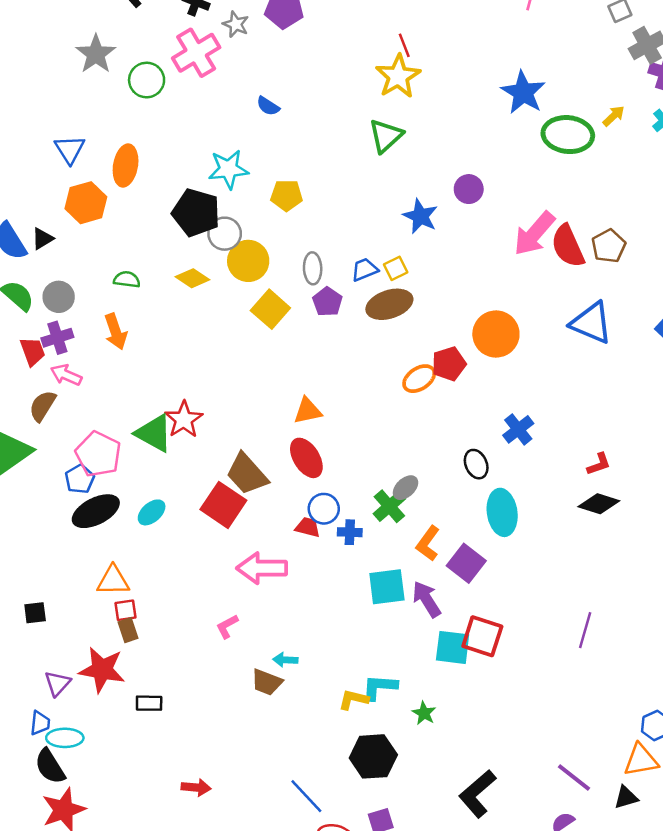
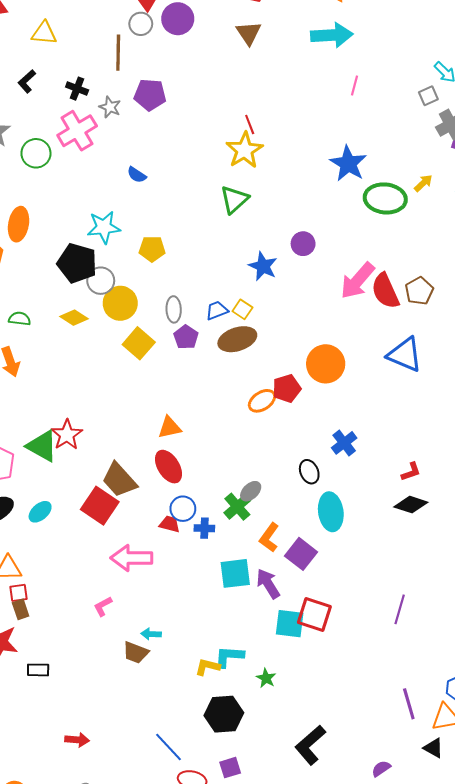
yellow square: (396, 268) -> (242, 309), turned -30
purple line: (574, 778) -> (409, 704), moved, turned 36
black triangle: (626, 797) -> (434, 748), turned 45

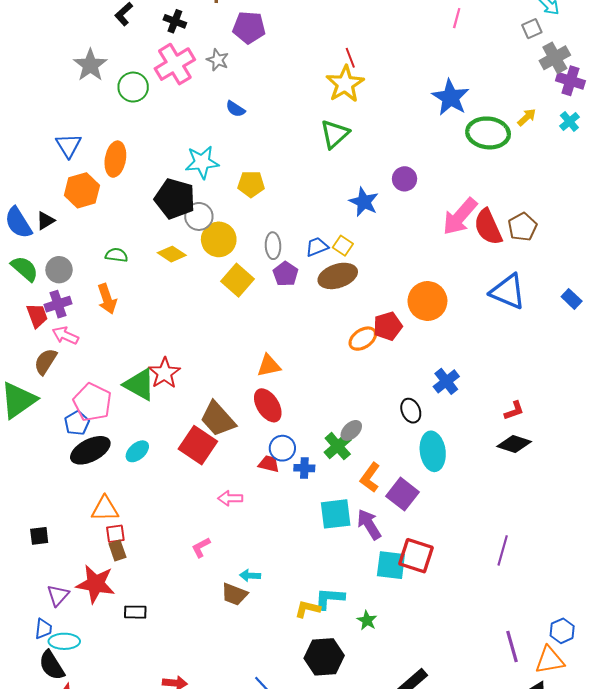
gray star: (110, 107) -> (218, 60), moved
pink arrow: (132, 558) -> (230, 498), size x0.6

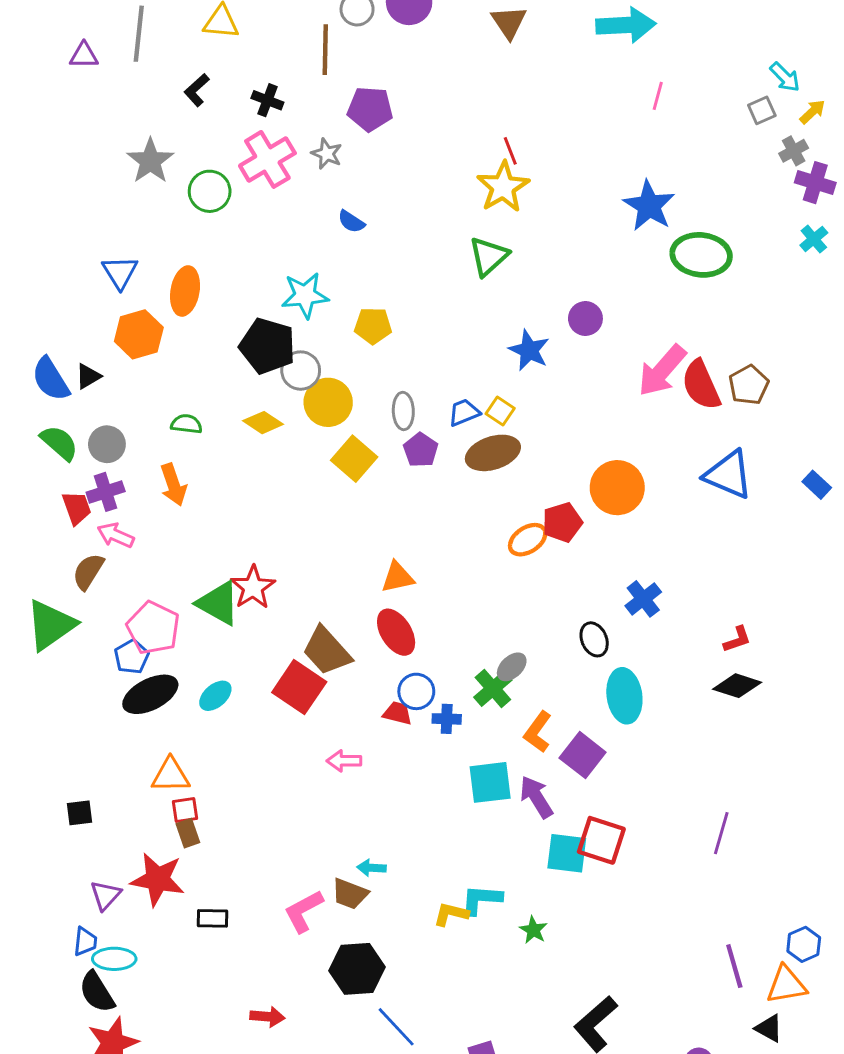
gray cross: (555, 58) -> (794, 151), size x0.7
yellow arrow: (527, 117) -> (812, 112), moved
pink L-shape: (201, 547) -> (304, 911), moved, size x1.5
black hexagon: (324, 657) -> (357, 969), moved

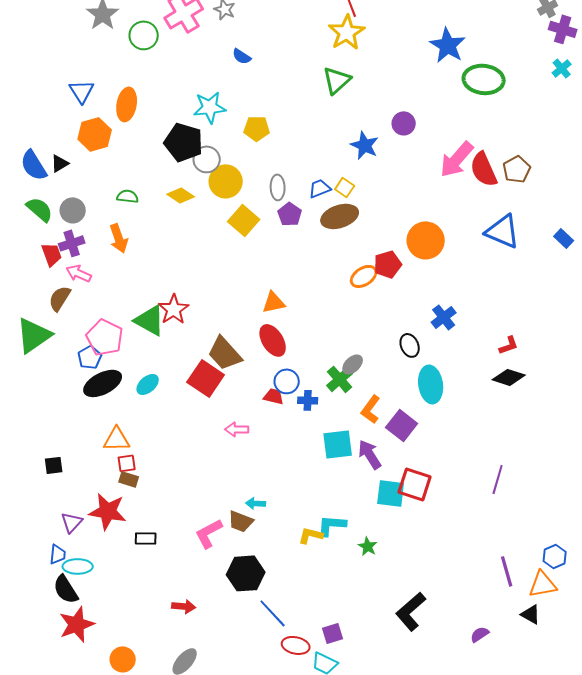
brown rectangle: (188, 833) -> (129, 479), turned -54

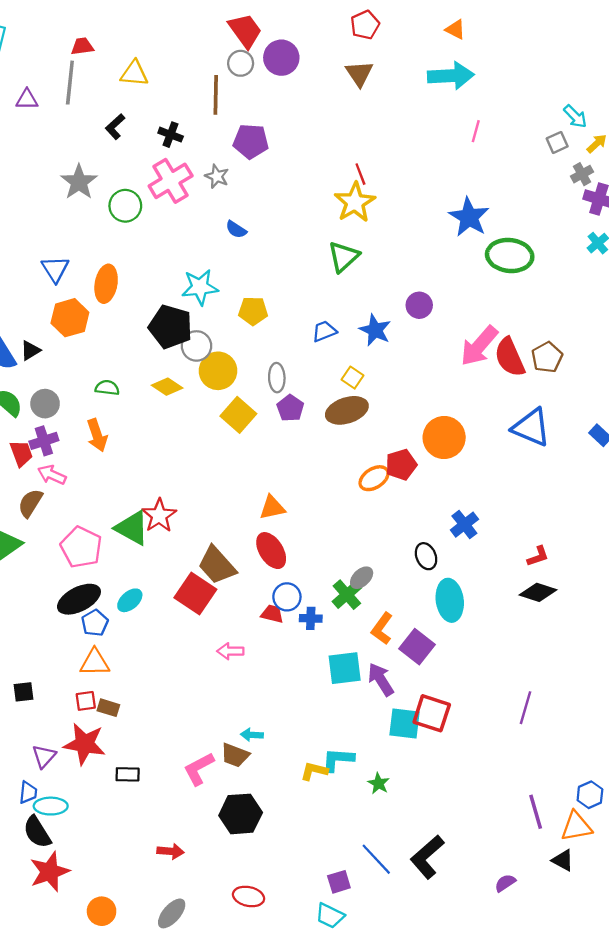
blue trapezoid: (320, 188) -> (324, 331), moved
blue pentagon: (90, 357) -> (95, 623), moved
red square: (127, 463) -> (86, 701), moved
blue line: (273, 613) -> (376, 859), moved
red ellipse: (296, 645) -> (249, 896), moved

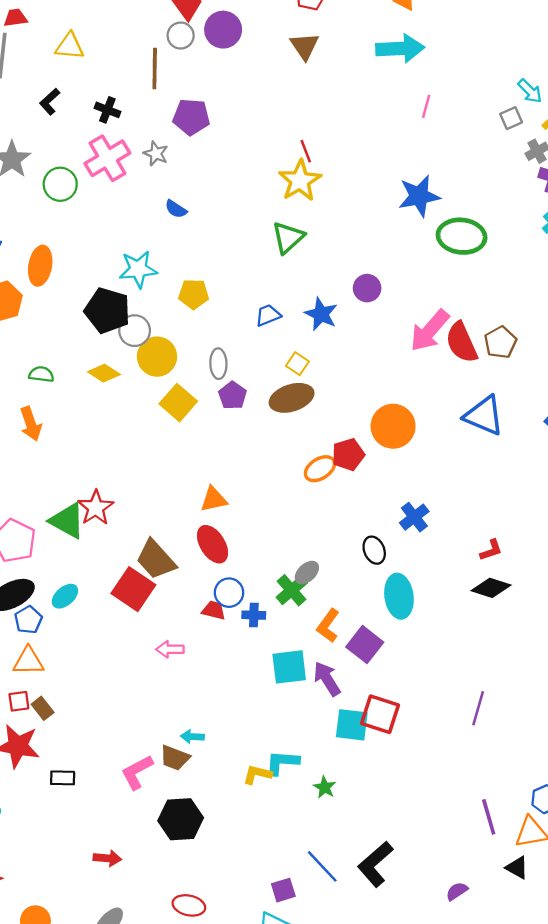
blue star: (469, 217) -> (419, 196), turned 30
brown rectangle: (108, 708) -> (43, 708), turned 35

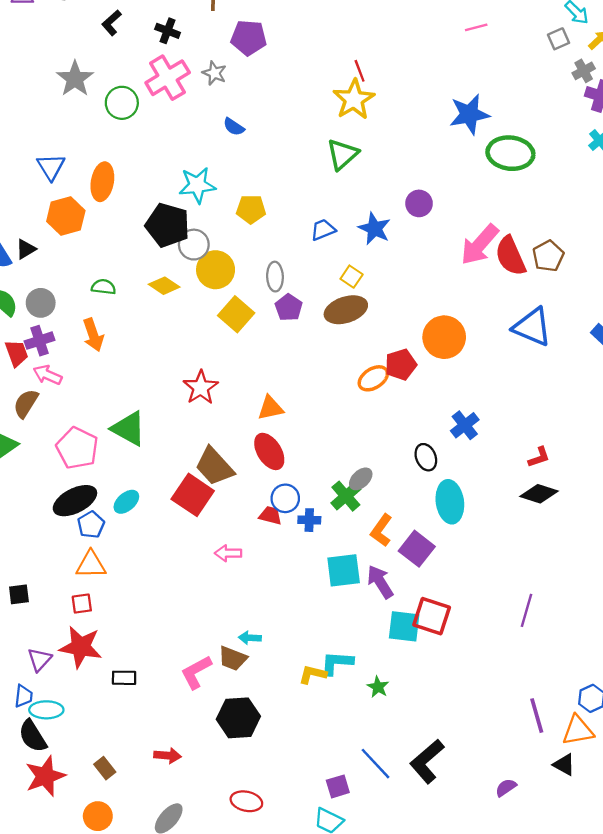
pink line: (426, 106) -> (476, 27), turned 60
red star: (96, 508) -> (201, 387), moved
brown rectangle: (43, 708) -> (105, 768), moved

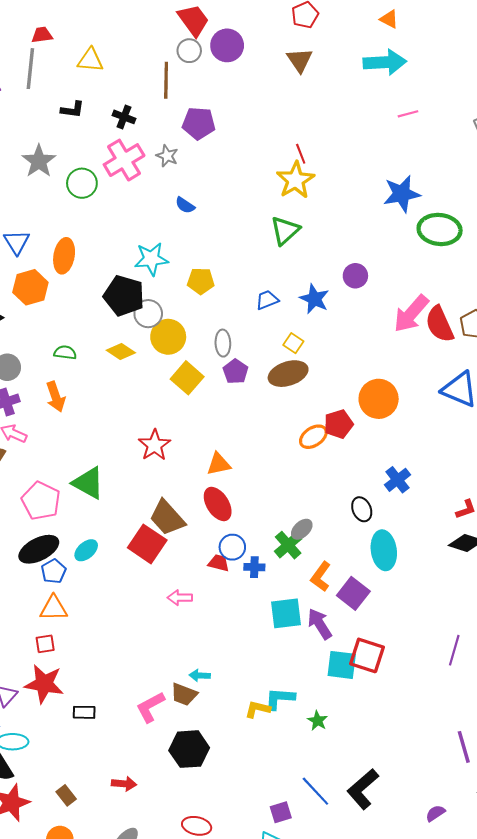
black L-shape: (112, 23) -> (72, 110), turned -130

